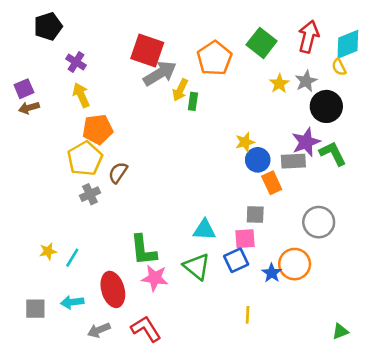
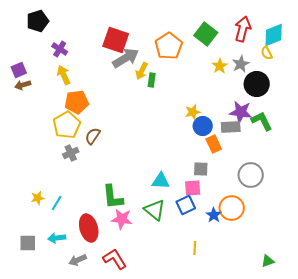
purple star: (306, 142) -> (241, 112), turned 30

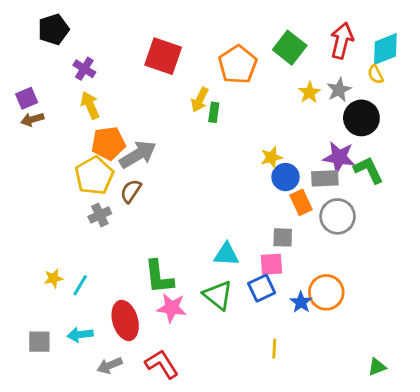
gray arrow: (126, 58) -> (138, 155), moved
gray circle: (251, 175) -> (338, 216), moved

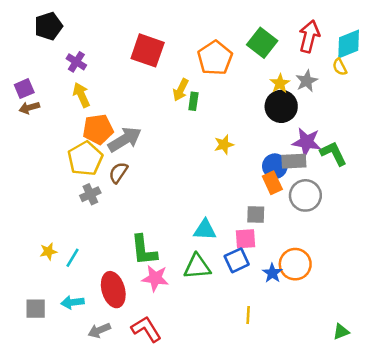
black circle: (361, 118) -> (281, 106), moved
yellow star: (271, 157) -> (224, 145), moved
blue circle: (286, 177) -> (275, 166), moved
green triangle: (218, 295) -> (197, 267), turned -44

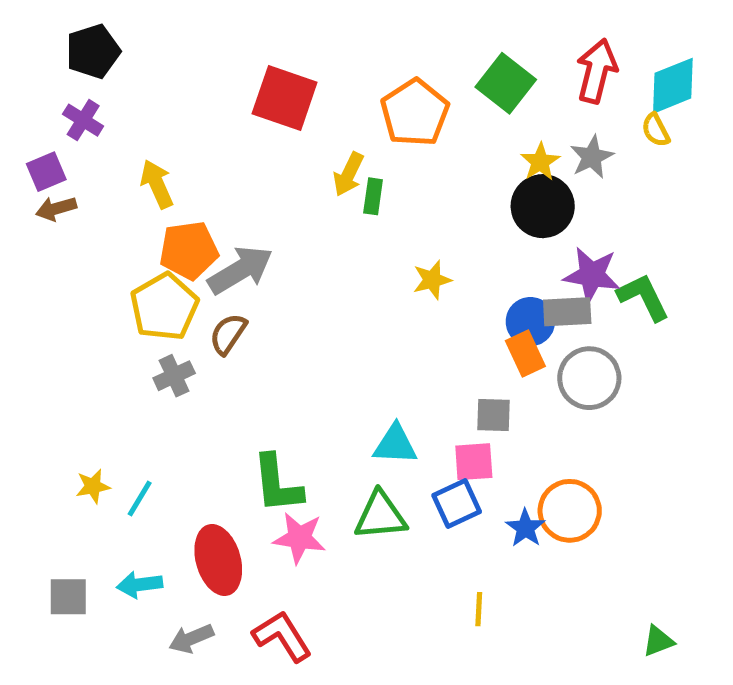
purple cross: (76, 62) -> (83, 120), moved

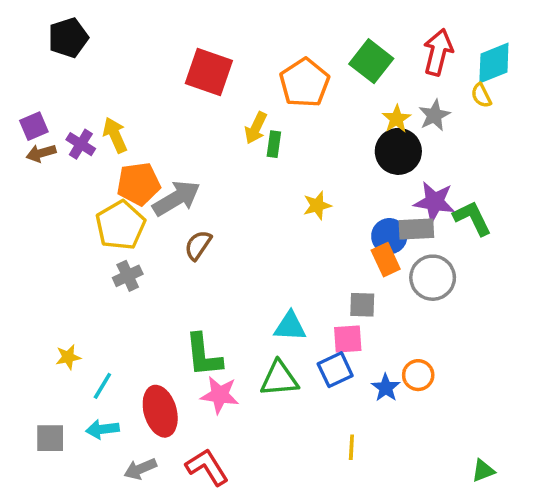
purple cross: (83, 120) -> (81, 144), moved
brown semicircle: (228, 334) -> (198, 245), moved
cyan line: (140, 499) -> (102, 386), moved
orange circle: (570, 511) -> (418, 375), size x0.7

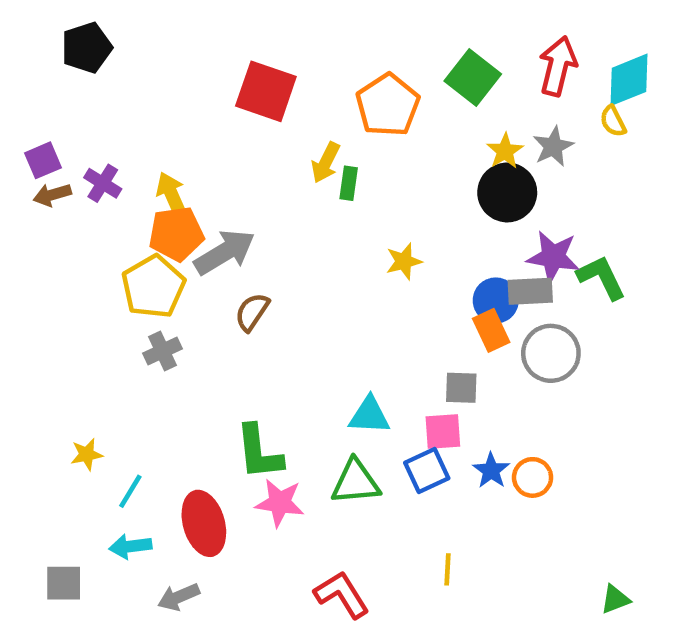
yellow arrow: (115, 135) -> (172, 195), moved
blue star: (386, 388) -> (491, 471), moved
gray square: (50, 438) -> (64, 583), moved
red L-shape: (207, 467) -> (342, 595), moved

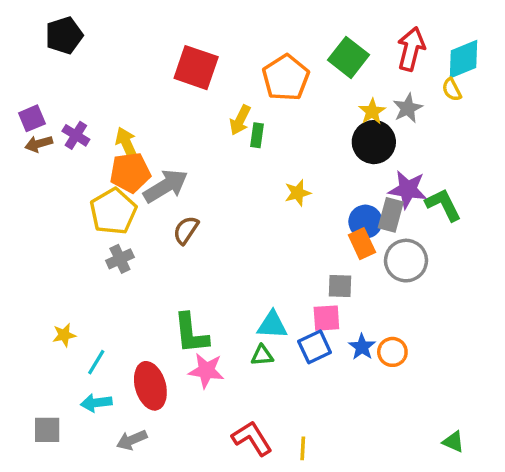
gray rectangle: (530, 291) -> (391, 215), turned -72
cyan triangle: (369, 415) -> (272, 325), moved
green triangle: (356, 482) -> (262, 355), size x0.6
yellow line: (447, 569) -> (303, 448), moved
green triangle: (615, 599) -> (453, 442), turned 45

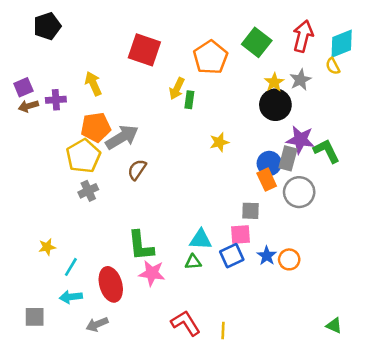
purple cross: (76, 135) -> (56, 100), turned -36
yellow arrow: (127, 144) -> (93, 84), moved

